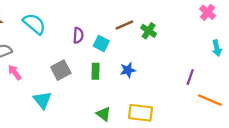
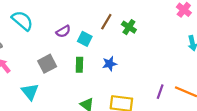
brown line: (124, 25) -> (106, 22), turned -35
purple semicircle: (78, 35) -> (63, 31), turned 56
purple line: (190, 77) -> (160, 92), moved

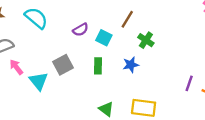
green cross: (129, 27) -> (146, 40), moved
cyan triangle: (30, 92) -> (39, 81), moved
purple line: (160, 92) -> (189, 83), moved

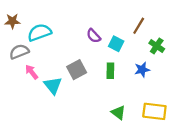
cyan semicircle: (36, 18) -> (39, 32), moved, turned -60
purple semicircle: (81, 30) -> (94, 36), turned 77

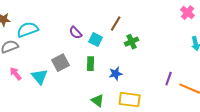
green cross: (157, 46) -> (132, 42), turned 32
blue star: (142, 70) -> (116, 74), moved
pink arrow: (32, 72) -> (16, 74), moved

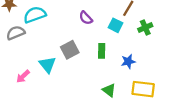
cyan square: (96, 40) -> (115, 25), moved
pink arrow: (16, 74) -> (23, 76), moved, turned -96

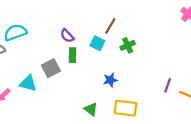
green rectangle: (102, 51) -> (72, 55), moved
cyan triangle: (47, 65) -> (28, 83), turned -36

